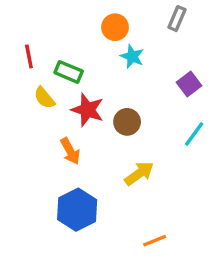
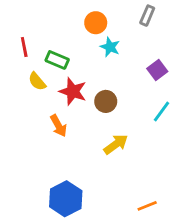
blue hexagon: (77, 210) -> (66, 199), moved
orange line: (155, 241) -> (147, 206), moved

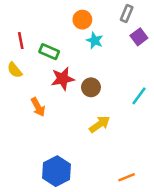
purple square: (157, 70) -> (139, 37), moved
yellow semicircle: (37, 81) -> (15, 70), moved
red star: (73, 91) -> (63, 79), turned -30
orange arrow: (59, 126) -> (38, 107), moved

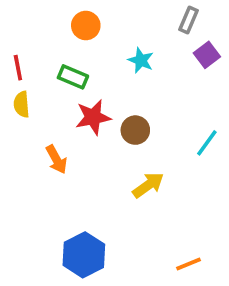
orange circle: (82, 20) -> (86, 25), moved
red line: (21, 41) -> (18, 68), moved
yellow semicircle: (15, 70) -> (22, 104), turned 35

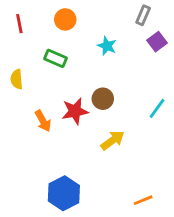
red line: (18, 68) -> (19, 24), moved
red star: (93, 117) -> (75, 111), moved

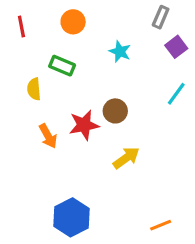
yellow semicircle: (17, 79) -> (34, 89), moved
cyan line: (157, 108) -> (176, 94), moved

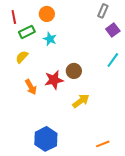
cyan star: (120, 52) -> (50, 39), moved
green rectangle: (62, 66) -> (27, 32), moved, turned -49
yellow semicircle: (34, 89) -> (22, 57), turned 48

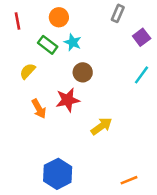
gray rectangle: (103, 11) -> (118, 13), moved
green rectangle: (27, 32) -> (48, 45), moved, turned 63
cyan star: (50, 39) -> (73, 42), moved
brown circle: (74, 71) -> (83, 72), moved

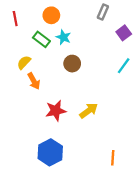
red star: (68, 100) -> (56, 111), moved
orange arrow: (39, 109) -> (34, 81), moved
orange line: (129, 180) -> (113, 158), turned -64

